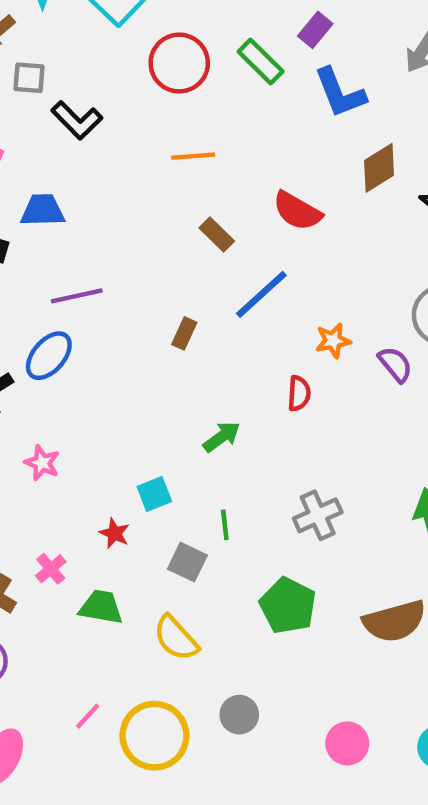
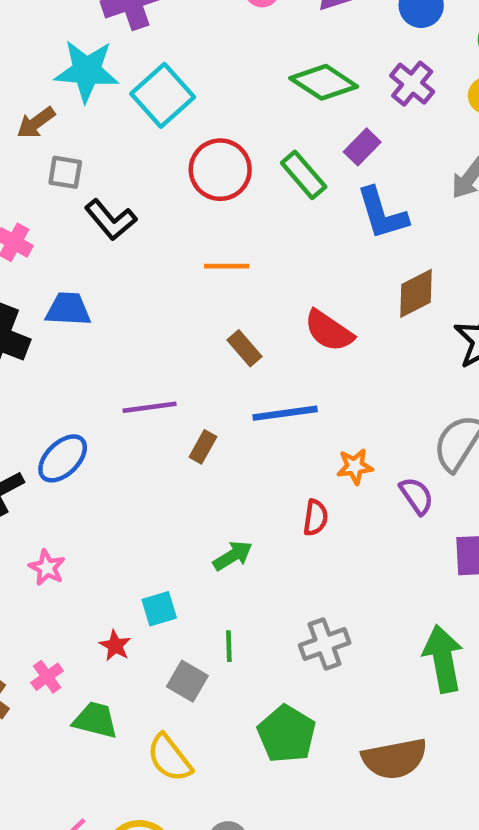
blue line: (261, 294) -> (285, 413), turned 30
purple line: (77, 296) -> (150, 407), moved

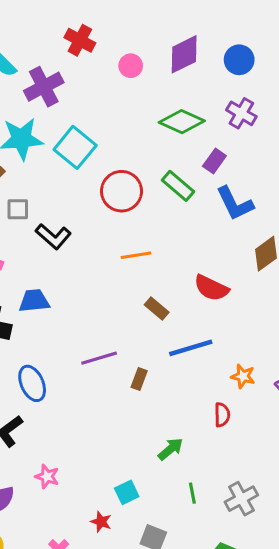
blue ellipse: (63, 458) -> (32, 383), moved, turned -60
orange star: (355, 466) -> (243, 376), turned 30
green line: (229, 646) -> (192, 493), moved

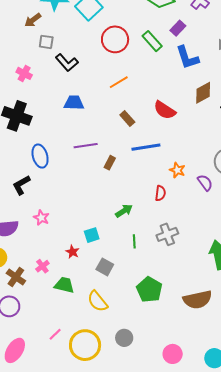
orange line: (136, 255) -> (119, 82), turned -30
blue trapezoid: (34, 301) -> (74, 103), moved
gray cross: (241, 499) -> (167, 234), moved

